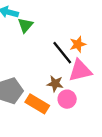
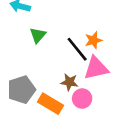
green triangle: (25, 25) -> (38, 35), moved

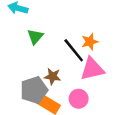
brown star: (69, 82) -> (53, 76), moved
gray pentagon: (21, 90) -> (34, 90), moved

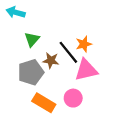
brown star: (53, 76) -> (51, 61), moved
gray pentagon: (34, 90) -> (31, 72), moved

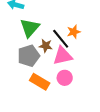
green triangle: (32, 39) -> (30, 28), size x1.5
pink triangle: (86, 70) -> (63, 56), moved

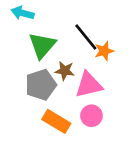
black line: (61, 39) -> (86, 37), moved

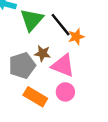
green triangle: (42, 45) -> (32, 20), moved
pink triangle: (89, 85) -> (63, 65), turned 35

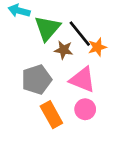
brown star: (43, 53) -> (64, 50), moved
orange rectangle: (35, 97) -> (51, 115), turned 30

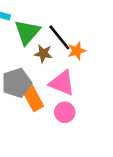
orange rectangle: (51, 115) -> (33, 98), moved

